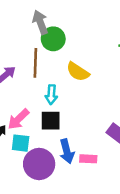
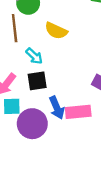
cyan arrow: (51, 95) -> (34, 56), turned -42
pink rectangle: (88, 159) -> (78, 112), size x1.5

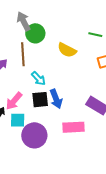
yellow semicircle: (56, 31) -> (67, 50), moved
blue arrow: (57, 108) -> (56, 99), moved

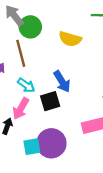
cyan arrow: (38, 78) -> (26, 85), moved
blue arrow: (56, 99) -> (62, 81), moved
cyan square: (18, 120) -> (32, 147), moved

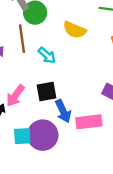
blue arrow: (62, 81) -> (63, 111), moved
cyan arrow: (26, 85) -> (47, 55), moved

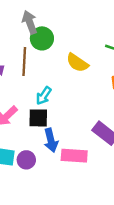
cyan arrow: (47, 55) -> (44, 96), moved, turned 72
purple circle: (43, 135) -> (26, 160), size x0.6

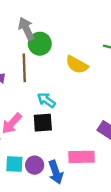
cyan arrow: (44, 96) -> (46, 100), turned 96
blue arrow: (51, 140) -> (56, 172), moved

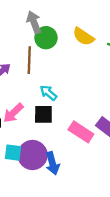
yellow semicircle: (77, 65) -> (83, 37), moved
pink rectangle: (82, 157) -> (81, 132), moved, turned 30
purple circle: (35, 165) -> (33, 155), size x1.6

